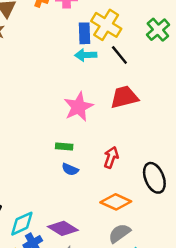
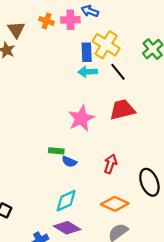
green rectangle: (64, 147) -> (56, 151), moved
blue semicircle: (70, 169) -> (69, 162), moved
cyan diamond: (22, 224) -> (66, 201), moved

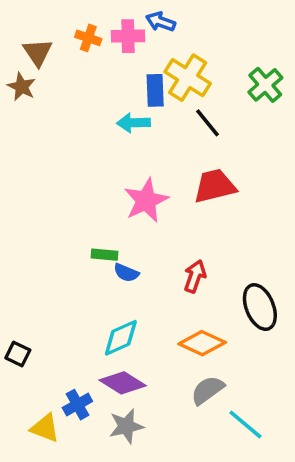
cyan arrow: (88, 72) -> (133, 123), moved

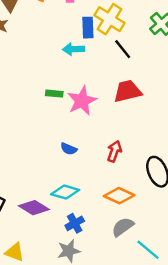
green rectangle: (105, 255) -> (54, 94), moved
cyan diamond: (121, 338) -> (65, 192), turned 40
purple diamond: (123, 383) -> (34, 208), moved
blue cross: (77, 405) -> (75, 223), moved

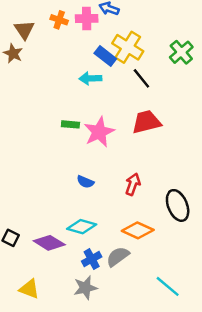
blue rectangle: (88, 28) -> (105, 56), turned -50
gray semicircle: (123, 227) -> (118, 257), moved

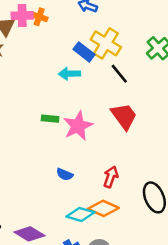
pink cross: (87, 19) -> (22, 16), moved
red trapezoid: (146, 122) -> (124, 116), turned 68
cyan diamond: (82, 227) -> (80, 214), moved
orange diamond: (138, 230) -> (103, 208), moved

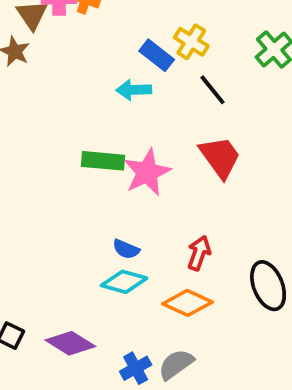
yellow cross: (106, 43) -> (191, 42), size x0.7
green rectangle: (50, 119) -> (103, 161), size x1.5
cyan diamond: (80, 214) -> (124, 282), moved

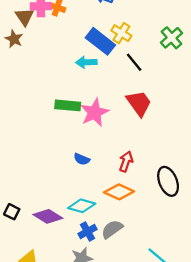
blue rectangle: (157, 55) -> (100, 41), size x1.4
cyan diamond: (124, 282) -> (82, 206), moved

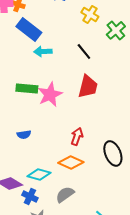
yellow cross: (121, 33) -> (90, 14), moved
blue rectangle: (100, 41) -> (29, 29), moved
red trapezoid: (139, 103) -> (88, 86), turned 50
blue semicircle: (82, 159) -> (24, 134), moved, turned -32
blue cross: (88, 232) -> (30, 196), moved, turned -35

